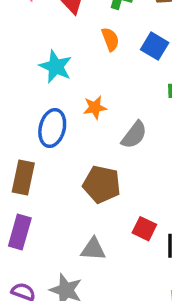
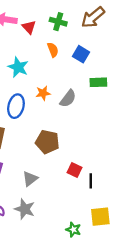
gray semicircle: (134, 135) -> (68, 99), moved
gray triangle: (93, 249) -> (30, 179), moved, turned -42

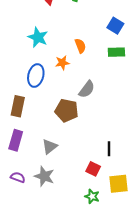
orange semicircle: (53, 50) -> (80, 46), moved
blue square: (81, 54) -> (115, 26), moved
gray semicircle: (68, 99) -> (87, 89), moved
red square: (74, 170) -> (93, 169), moved

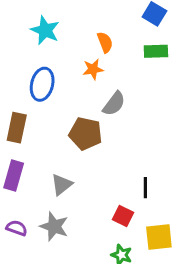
orange star: (62, 63) -> (93, 69), moved

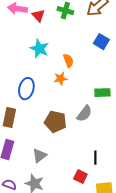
cyan star: (45, 30) -> (39, 49), moved
green rectangle: (156, 51) -> (102, 93), moved
gray semicircle: (114, 104) -> (84, 114), moved

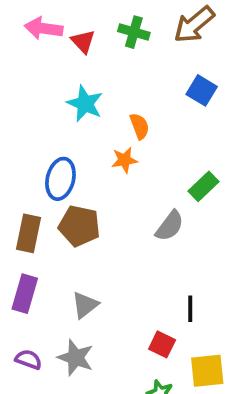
green rectangle: (102, 93) -> (203, 186), turned -42
brown pentagon: (55, 122) -> (79, 226), moved

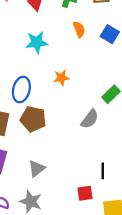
cyan star: (85, 104) -> (37, 42), turned -30
orange semicircle: (140, 126) -> (79, 29), moved
red square: (162, 344) -> (85, 193), turned -35

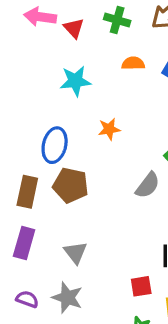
orange semicircle: (79, 29) -> (133, 63), turned -70
gray triangle: (37, 168) -> (75, 253), turned -30

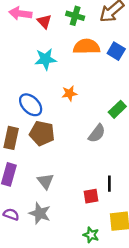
orange semicircle: (133, 63) -> (87, 47), size x1.6
blue ellipse: (55, 145) -> (31, 105), turned -60
red square: (141, 286) -> (91, 196), moved

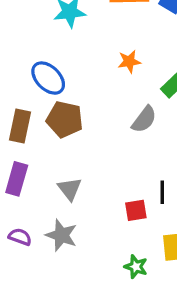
orange star: (69, 93) -> (129, 61), moved

